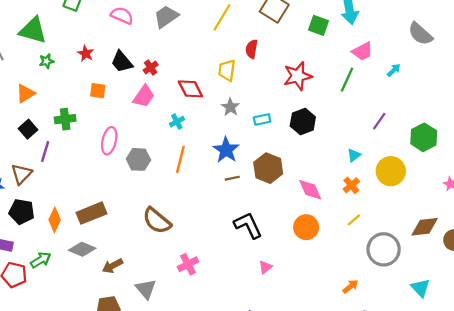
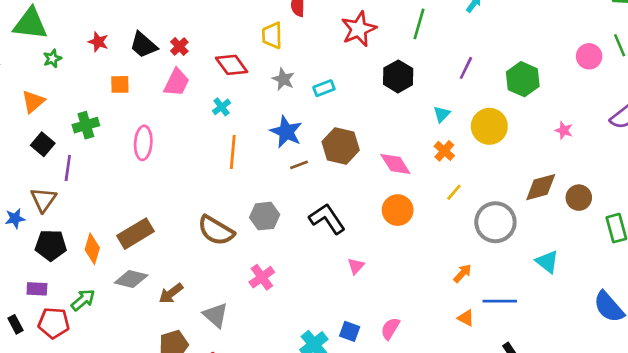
black hexagon: (303, 122) -> (398, 76), moved
gray hexagon: (138, 159) -> (265, 216), moved

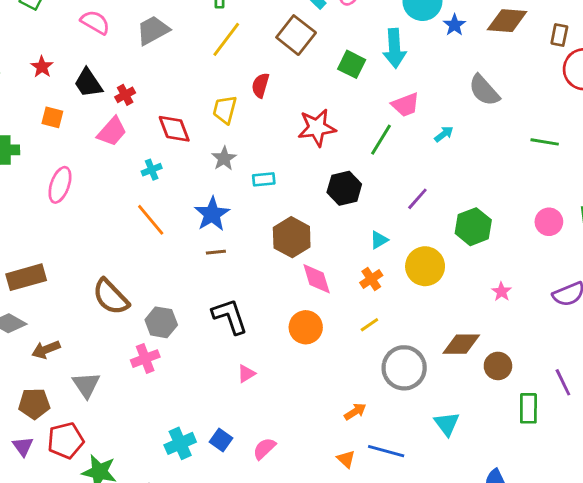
brown hexagon: (341, 146) -> (292, 237), moved
orange line: (233, 152) -> (151, 220), turned -60
gray hexagon: (265, 216) -> (161, 322), moved

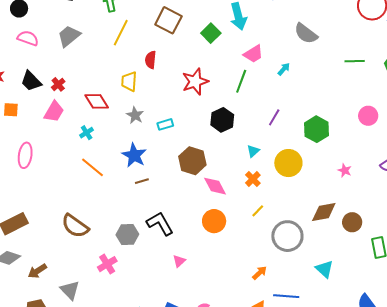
green square: (352, 64) -> (211, 33), turned 30
gray hexagon: (161, 322) -> (127, 235), moved

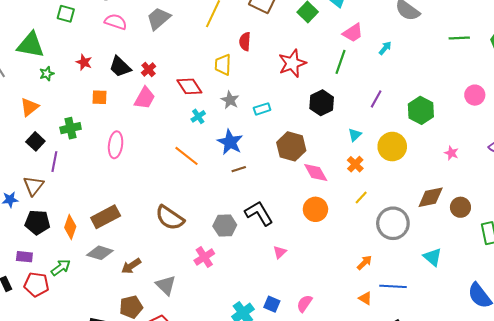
cyan cross: (87, 133) -> (198, 116), moved

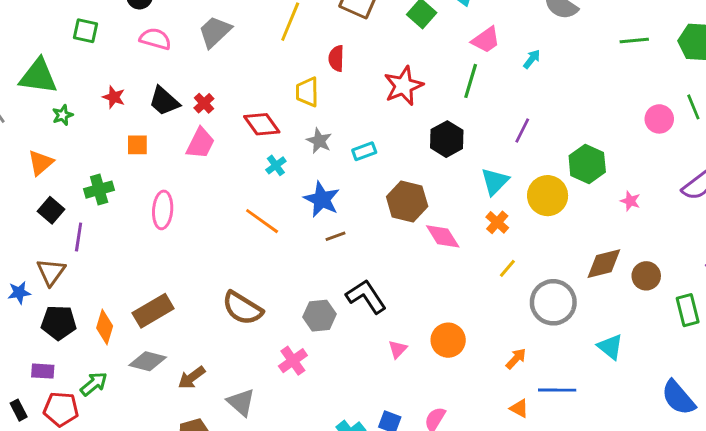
green hexagon: (421, 110) -> (587, 164), moved
cyan triangle: (355, 135) -> (495, 181), size x1.5
orange circle: (315, 209) -> (448, 340), moved

